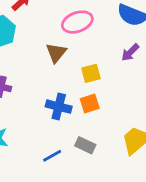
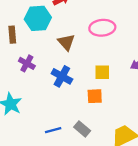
brown triangle: (56, 53) -> (66, 42), moved, turned -36
blue cross: (59, 107) -> (62, 76), moved

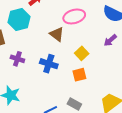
brown triangle: (66, 42) -> (57, 34), moved
yellow square: (102, 72) -> (82, 53), turned -32

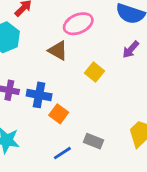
blue cross: (49, 64) -> (39, 95), moved
orange square: (79, 75) -> (59, 114), moved, turned -32

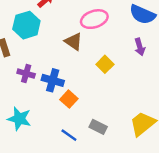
purple arrow: (131, 49) -> (140, 47), turned -63
blue line: (62, 153) -> (69, 135), turned 63

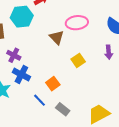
blue cross: (53, 80) -> (21, 74), moved
orange square: (69, 99) -> (53, 84), moved
blue line: (69, 135) -> (39, 100), moved

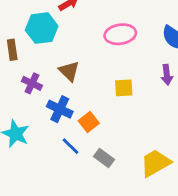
brown triangle: (57, 37) -> (69, 71), moved
yellow square: (78, 60) -> (124, 88), turned 32
blue cross: (21, 74) -> (60, 109), moved

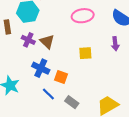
purple cross: (32, 83) -> (28, 40), moved
orange square: (89, 122) -> (61, 77), turned -32

